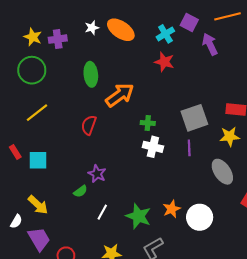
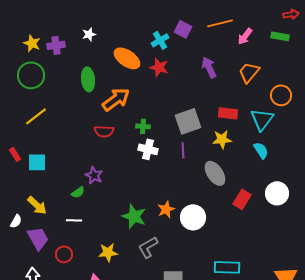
orange ellipse: (121, 30) -> (127, 58), moved
purple arrow: (210, 44) -> (209, 67), moved
red semicircle: (89, 125) -> (104, 131), moved, turned -108
white line: (102, 212) -> (74, 220), moved, turned 63

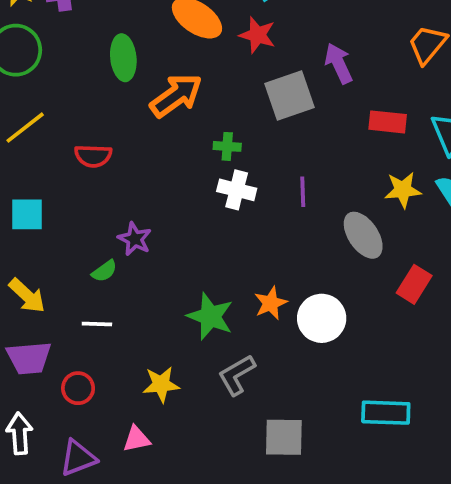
purple arrow: (209, 67) -> (339, 63), moved
gray square: (188, 121) -> (290, 95), moved
red semicircle: (104, 131) -> (93, 156), moved
yellow star: (222, 139) -> (403, 190), moved
purple trapezoid: (38, 238) -> (29, 358), turned 115

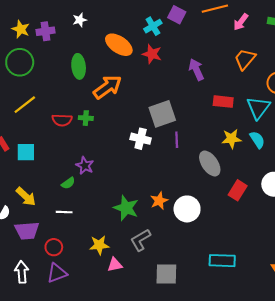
gray square: (290, 95) -> (162, 114), moved
green cross: (227, 146) -> (86, 118), moved
pink triangle: (137, 439) -> (115, 265), moved
purple triangle: (78, 458) -> (57, 273), moved

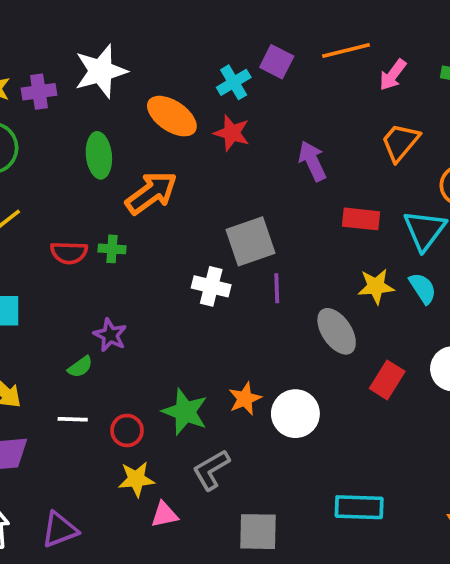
white star: (80, 20) -> (101, 71), size x2.0
red circle: (54, 247) -> (127, 430), moved

